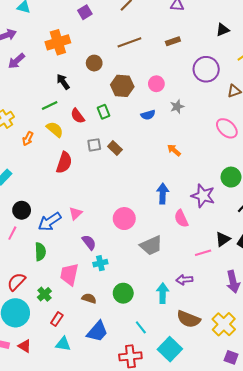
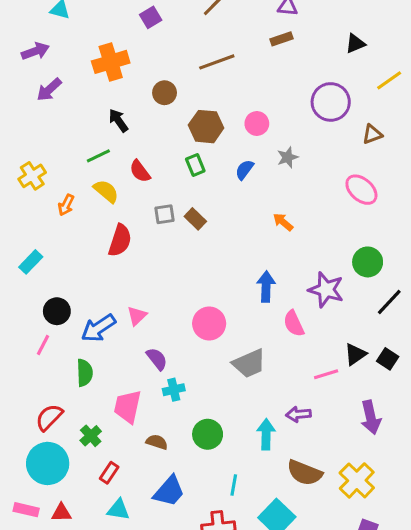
brown rectangle: (173, 41) -> (281, 39), moved
green rectangle: (104, 112) -> (195, 165), moved
blue semicircle: (148, 115) -> (245, 170), turned 144
cyan line: (141, 327) -> (234, 485), turned 48
red triangle: (25, 346) -> (61, 513), turned -32

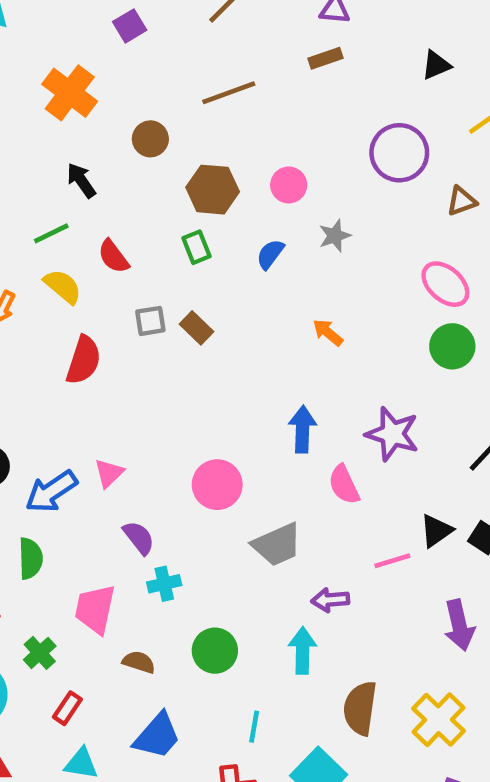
orange cross: (111, 62) -> (70, 93), turned -36
green circle: (368, 262) -> (452, 346), moved
purple arrow: (298, 414) -> (330, 600), moved
brown semicircle: (305, 473) -> (360, 708), turned 76

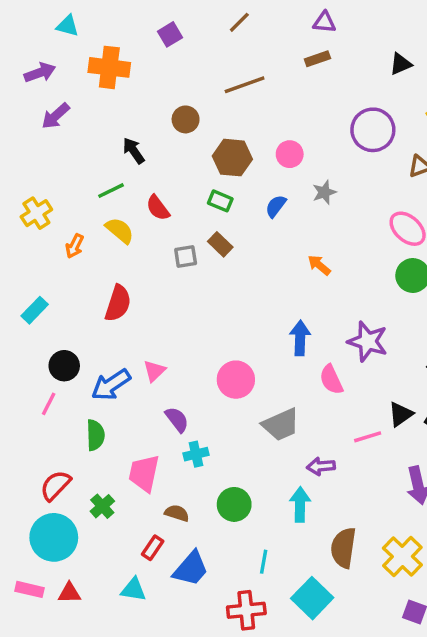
orange cross: (70, 93) -> (109, 67), moved, turned -30
green rectangle: (196, 247) -> (220, 201), turned -45
brown rectangle: (196, 328) -> (220, 244), moved
red semicircle: (84, 360) -> (118, 303), moved
red rectangle: (67, 708) -> (153, 548), moved

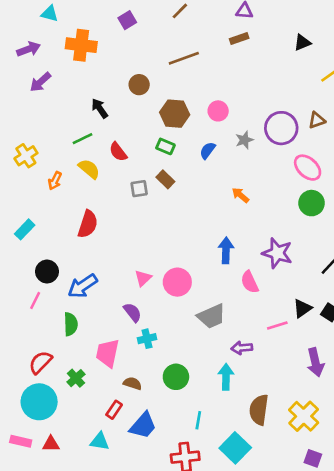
purple circle: (373, 130) -> (281, 128), moved
pink triangle: (154, 371) -> (143, 278), moved

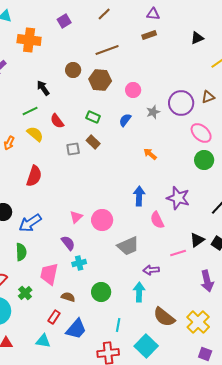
brown hexagon: (175, 114) -> (100, 80), moved
brown semicircle: (259, 410) -> (164, 317), turned -60

